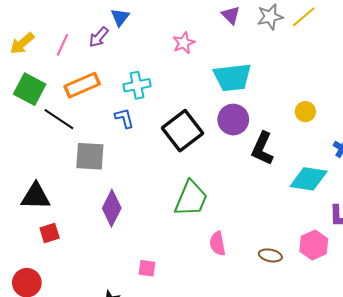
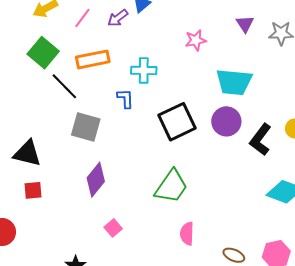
black L-shape: (262, 148) -> (260, 140), moved
pink square: (147, 268) -> (113, 228), moved, turned 30

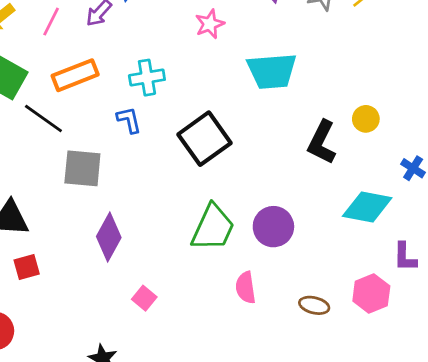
purple circle: (226, 121) -> (273, 227), moved

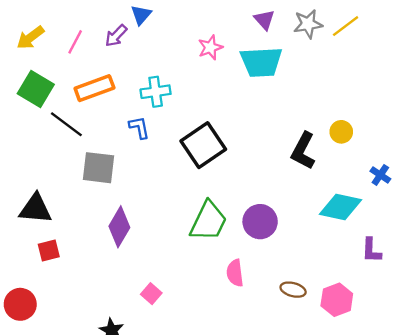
cyan trapezoid: (272, 71) -> (261, 62), moved
pink hexagon: (371, 293) -> (337, 300), moved
pink square: (144, 298) -> (151, 294), moved

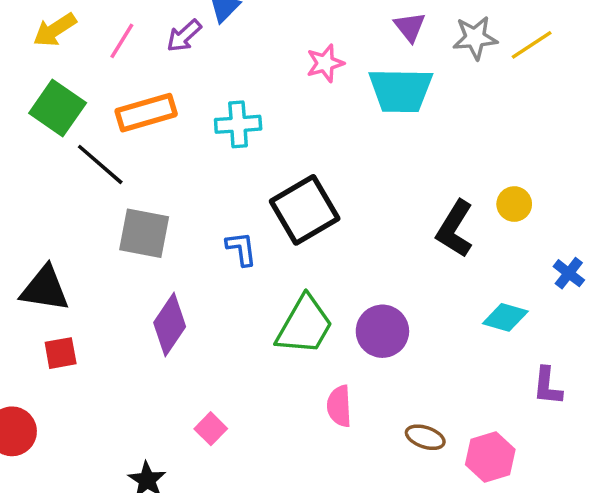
blue L-shape: (139, 127) -> (241, 249), moved
cyan diamond: (340, 207) -> (505, 317), size x0.7

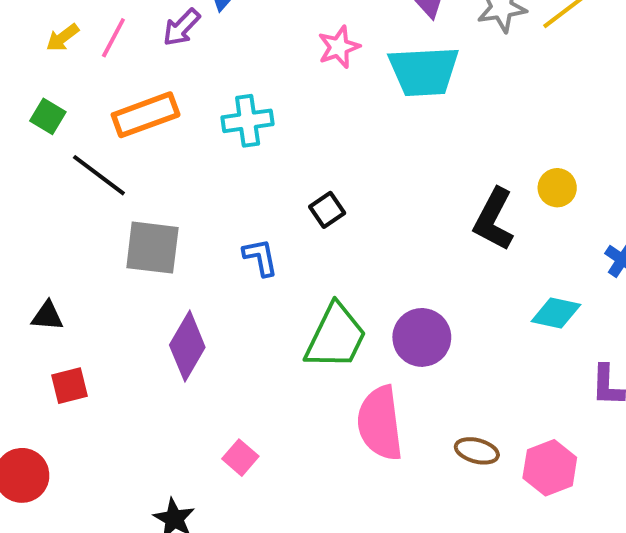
yellow arrow: (55, 30) -> (63, 38), moved, size x0.7
green square: (58, 108) -> (48, 116), size x0.6
black square: (305, 210) -> (327, 210), size x0.5
black triangle: (45, 289) -> (47, 316), size x0.6
pink semicircle: (339, 406) -> (380, 423), size x1.6

